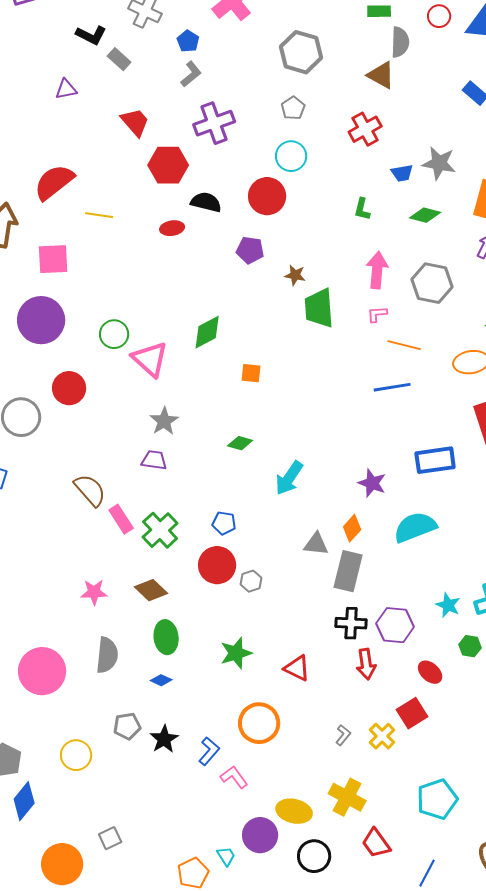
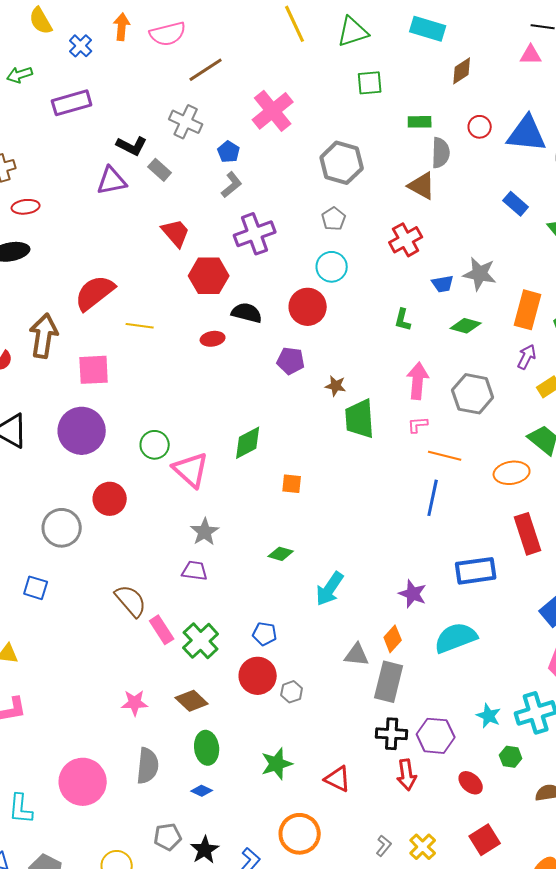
purple triangle: (66, 89) -> (112, 181), moved, size x1.4
blue line: (392, 387) -> (433, 498), turned -69
red square: (412, 713) -> (485, 840), moved

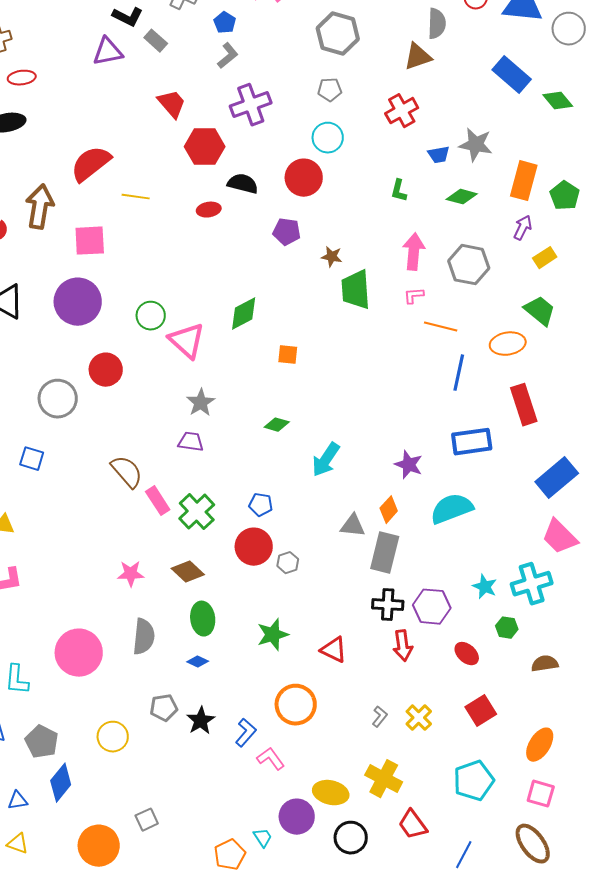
brown triangle: (422, 186) -> (418, 57), turned -48
blue rectangle: (516, 204) -> (512, 75), size x1.5
gray pentagon: (334, 219) -> (330, 90), turned 30
blue line: (433, 498) -> (459, 373), moved

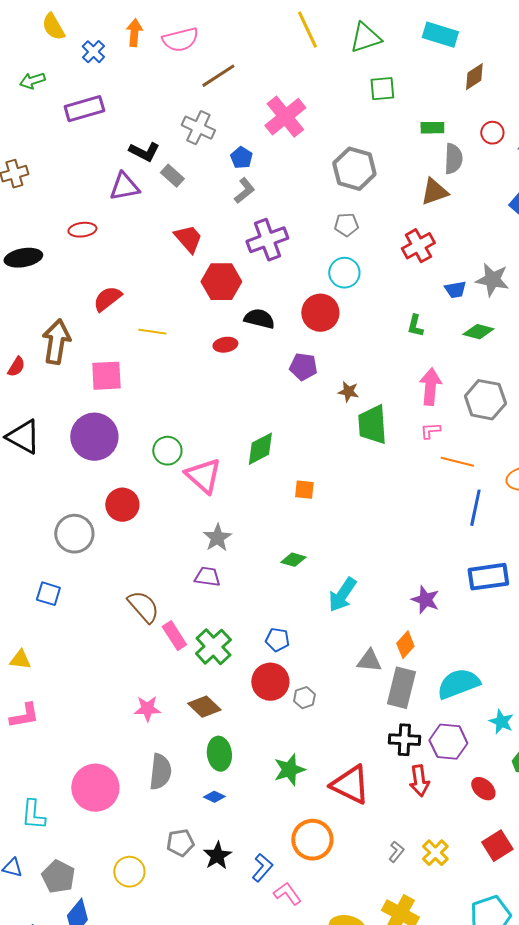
red ellipse: (22, 78) -> (82, 230), moved
red semicircle: (91, 164) -> (107, 299), size x0.7
cyan semicircle: (452, 509) -> (458, 684), moved
red triangle: (334, 650) -> (350, 785), size x1.5

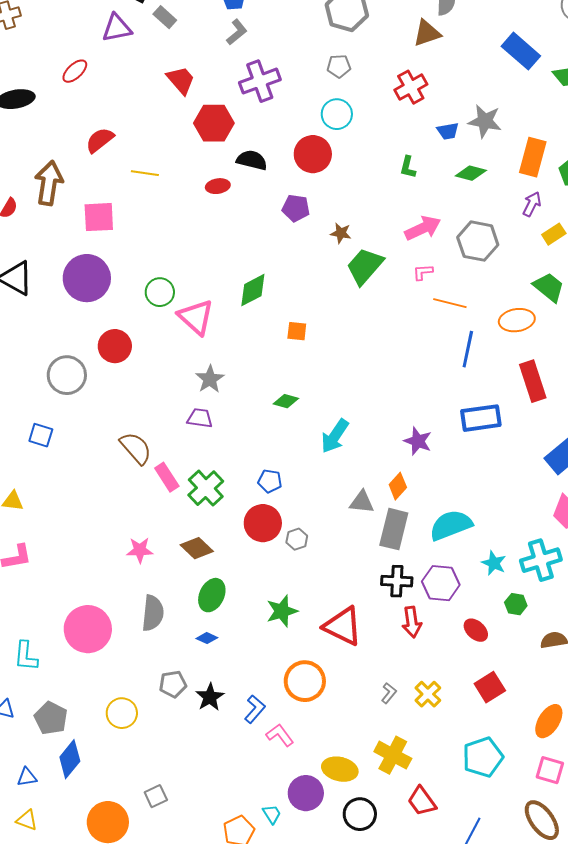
red ellipse: (82, 230) -> (75, 71), turned -36
pink arrow: (430, 387) -> (423, 228), turned 60
green trapezoid: (372, 425) -> (365, 266), turned 45
green ellipse: (219, 754) -> (212, 595), turned 32

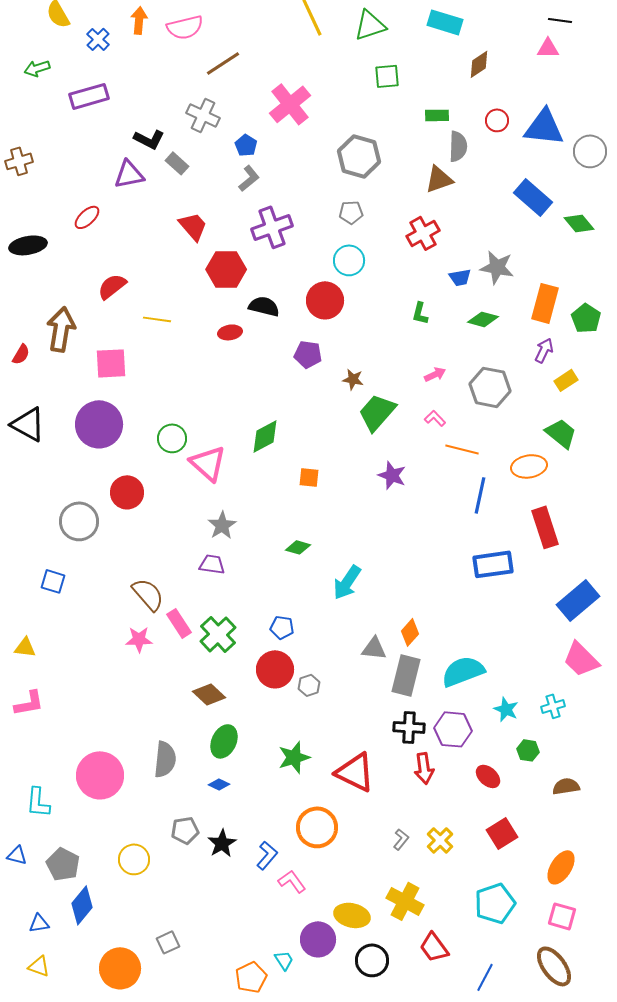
pink arrow: (423, 228) -> (435, 374), size x0.6
pink L-shape: (423, 272) -> (435, 418), turned 50
purple star: (418, 441) -> (392, 475), moved
pink star: (140, 550) -> (139, 639), moved
cyan cross: (541, 560) -> (553, 706), size x0.6

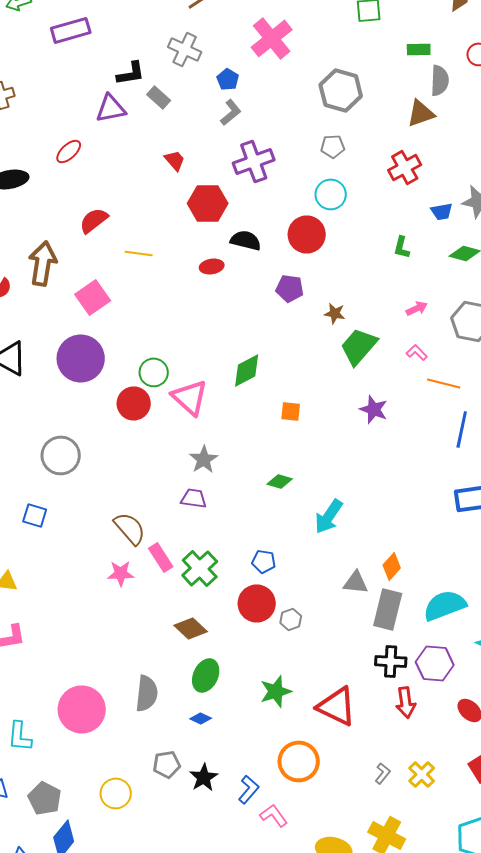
black L-shape: (149, 139) -> (131, 73), turned -36
red trapezoid: (193, 226) -> (175, 160), size x0.7
pink square: (111, 363) -> (93, 297), turned -32
red circle: (127, 492) -> (134, 403), moved

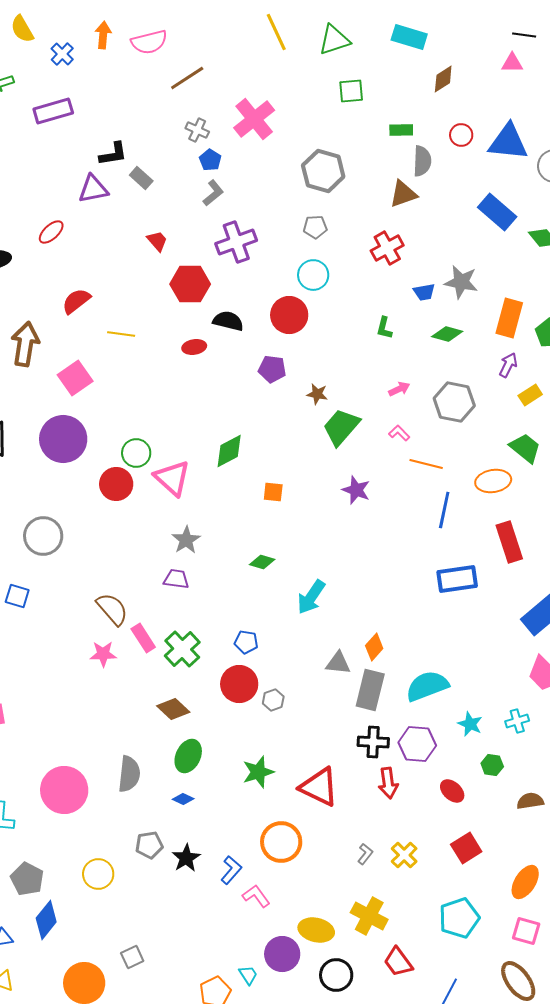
gray cross: (185, 49) -> (197, 130), moved, size x0.7

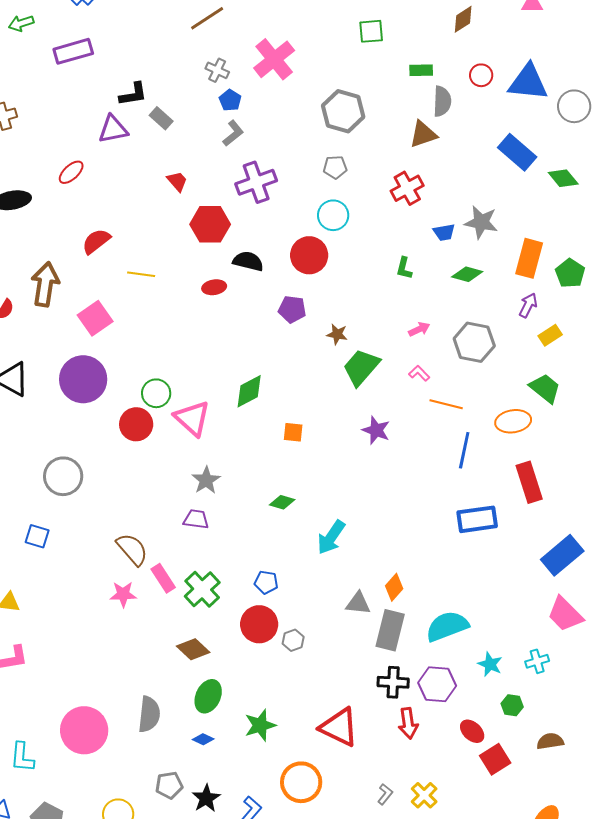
green star: (258, 772) -> (260, 725), moved
red square: (466, 848) -> (495, 759), moved

